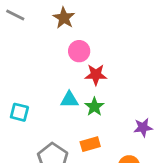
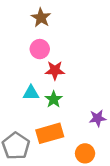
brown star: (64, 18) -> (41, 18), moved
orange rectangle: (90, 144) -> (50, 133), size x1.5

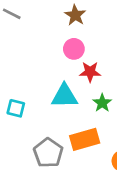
cyan triangle: (31, 93) -> (64, 96), size x1.5
green star: (54, 99) -> (102, 103), moved

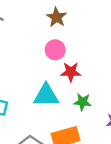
green star: (102, 103) -> (83, 102), turned -30

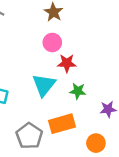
cyan triangle: (46, 95) -> (44, 85), turned -50

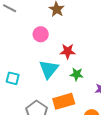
pink circle: (52, 43) -> (41, 34), moved

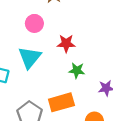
cyan triangle: (49, 69) -> (30, 58), moved

